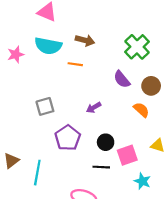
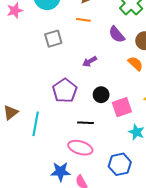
orange line: (75, 64) -> (83, 20), moved
gray square: (45, 106) -> (53, 39), moved
black line: (101, 167) -> (85, 123), moved

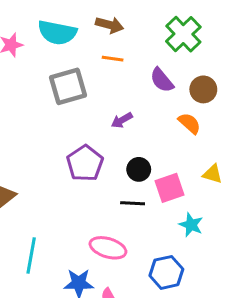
gray square: (53, 39) -> (68, 86), size x1.4
black line: (85, 123) -> (133, 203), moved
cyan line: (36, 124) -> (31, 256), moved

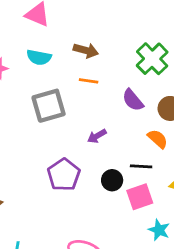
cyan semicircle: (57, 33) -> (39, 57), size x0.7
black line: (133, 203) -> (141, 166), moved

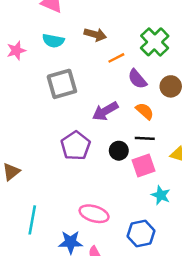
orange line: (89, 81) -> (116, 58), moved, turned -35
purple arrow: (97, 136) -> (105, 111), size x1.5
orange semicircle: (158, 139) -> (145, 111), moved

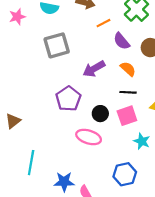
black circle: (119, 151) -> (100, 114), moved
pink ellipse: (94, 214) -> (89, 137), moved

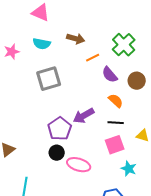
purple arrow: (94, 69) -> (84, 116), moved
black circle: (100, 114) -> (57, 153), moved

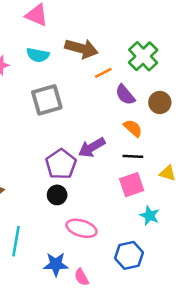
brown arrow: (76, 39) -> (81, 49), size x1.4
pink ellipse: (79, 165) -> (81, 228), moved

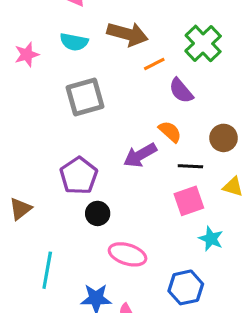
brown circle: (160, 102) -> (224, 138), moved
orange semicircle: (133, 128) -> (170, 132), moved
purple pentagon: (61, 164) -> (79, 176), moved

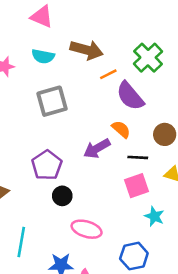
purple semicircle: (181, 91) -> (130, 96), size x1.4

